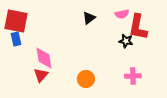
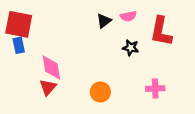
pink semicircle: (122, 14) -> (128, 16), moved
black star: (126, 41) -> (131, 48), moved

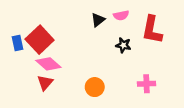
red square: (19, 24) -> (40, 40), moved, turned 36
pink diamond: (51, 68) -> (48, 64), turned -40

